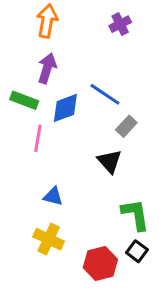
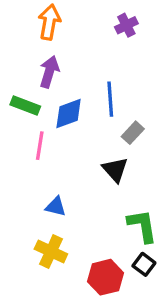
blue line: (105, 94) -> (110, 99), turned 52

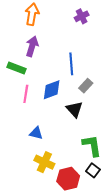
blue diamond: (69, 113) -> (52, 90), moved
yellow cross: (51, 251) -> (44, 162), moved

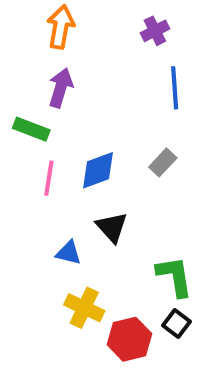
blue line: (71, 64) -> (175, 88), moved
black triangle: (74, 109) -> (112, 227), moved

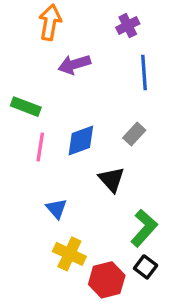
purple arrow: (61, 88) -> (74, 64), moved, turned -124
black triangle: (112, 227) -> (112, 179), moved
blue triangle: (69, 253) -> (56, 209), turned 35
green L-shape: (175, 276) -> (144, 228), turned 51

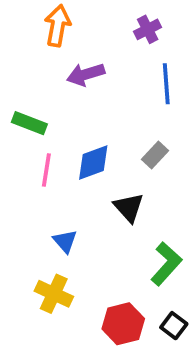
yellow cross: (69, 254) -> (54, 294), moved
black square: (146, 267) -> (174, 326), moved

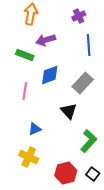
green rectangle: (29, 123) -> (25, 55), moved
gray rectangle: (155, 155) -> (83, 83), size x1.5
blue diamond: (93, 163) -> (50, 75), moved
blue triangle: (65, 241) -> (35, 129), turned 48

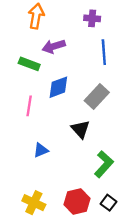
purple cross: (79, 16) -> (92, 18), turned 32
yellow cross: (29, 157) -> (34, 203), moved

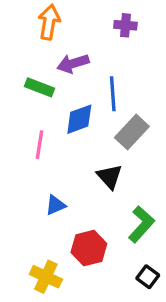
blue line: (104, 52) -> (113, 94), moved
red hexagon: (77, 201) -> (89, 248), moved

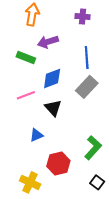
blue line: (113, 94) -> (87, 58), moved
pink line: (40, 145) -> (26, 95), turned 60
black triangle: (110, 176) -> (53, 108), moved

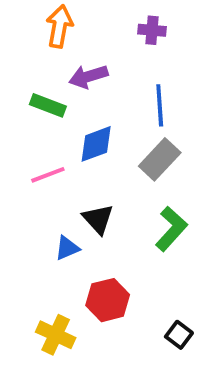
black triangle: (53, 108) -> (98, 219), moved
green L-shape: (93, 148) -> (171, 229), moved

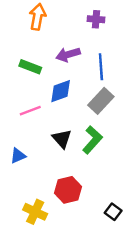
purple arrow: (88, 76) -> (68, 55), moved
green L-shape: (171, 229) -> (92, 140), moved
blue triangle: (67, 248) -> (18, 156), moved

